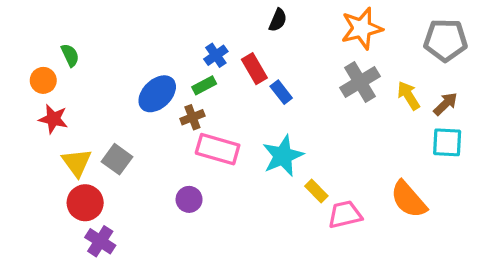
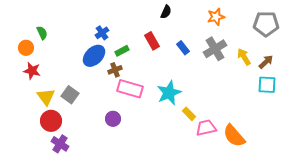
orange star: (362, 28) -> (216, 17), size x0.7
blue cross: (216, 55) -> (102, 33), moved
blue rectangle: (281, 92) -> (183, 48), moved
orange semicircle: (409, 199) -> (234, 136), moved

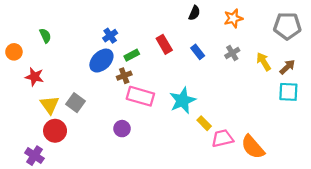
black semicircle: (166, 12) -> (194, 13), moved
orange circle: (26, 48) -> (14, 52), moved
gray cross: (215, 49) -> (232, 53), size x0.6
purple cross: (60, 144) -> (34, 156), moved

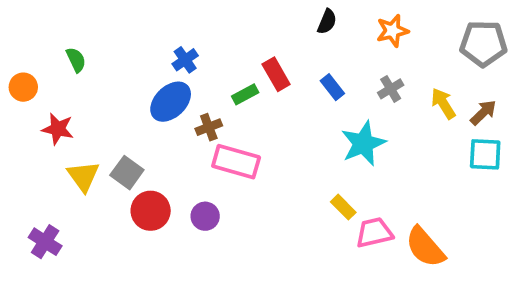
green rectangle: (132, 55) -> (245, 94), moved
cyan star: (183, 100) -> (363, 143), moved
red circle: (55, 131) -> (151, 211), moved
purple cross: (34, 156) -> (45, 242), moved

